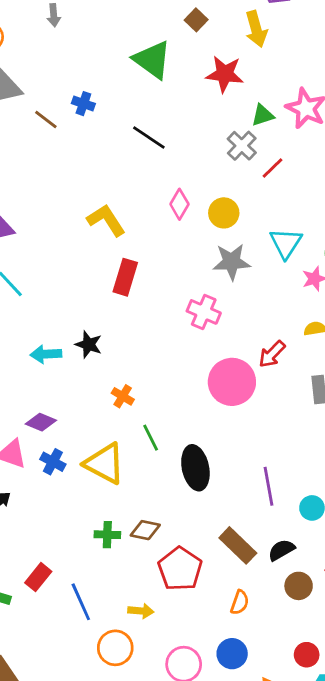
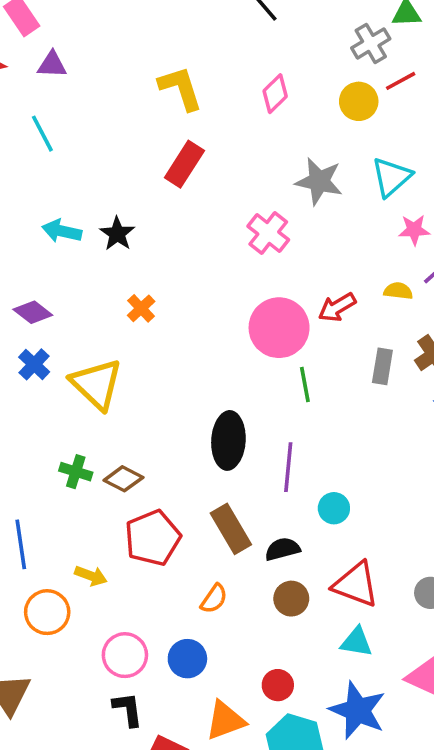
yellow circle: (224, 213) -> (359, 101), moved
green line: (151, 438) -> (305, 385), moved
black ellipse: (195, 468) -> (228, 440), moved

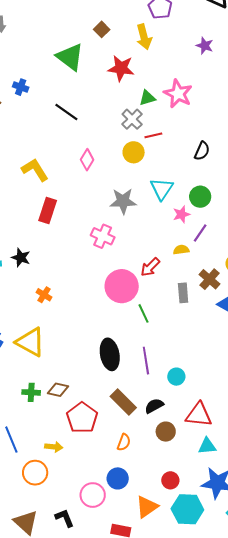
red line: (401, 81) -> (153, 135), turned 30
pink circle: (125, 655) -> (93, 495), moved
black L-shape: (128, 709) -> (65, 518), moved

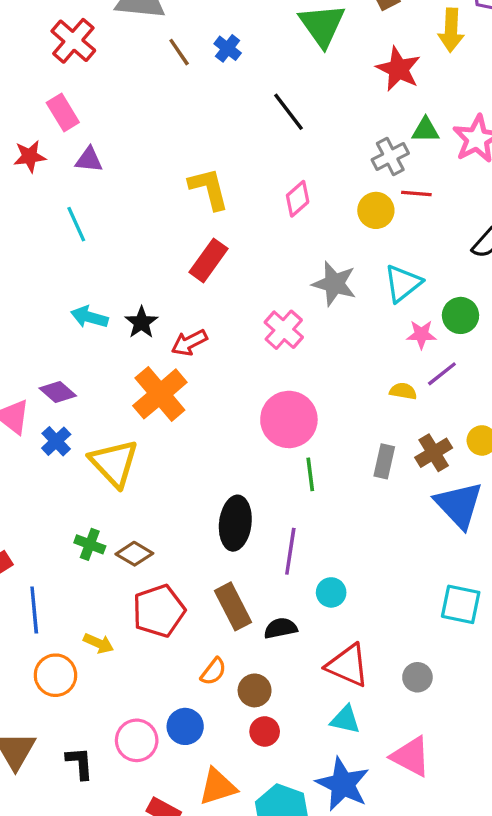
red arrow: (150, 267) -> (189, 343), moved
orange cross: (44, 295) -> (160, 394), size x2.0
brown circle: (166, 432) -> (255, 690), moved
red circle: (170, 480) -> (265, 731), moved

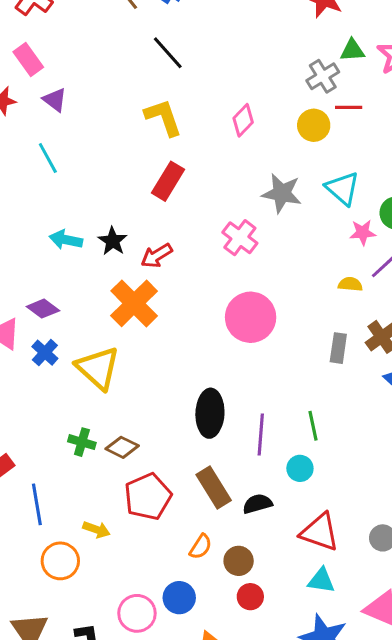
black line: (289, 112) -> (168, 53), moved
purple triangle: (89, 160) -> (55, 100), turned 36
cyan triangle: (403, 283) -> (343, 188), turned -36
green line: (310, 474) -> (313, 426), moved

